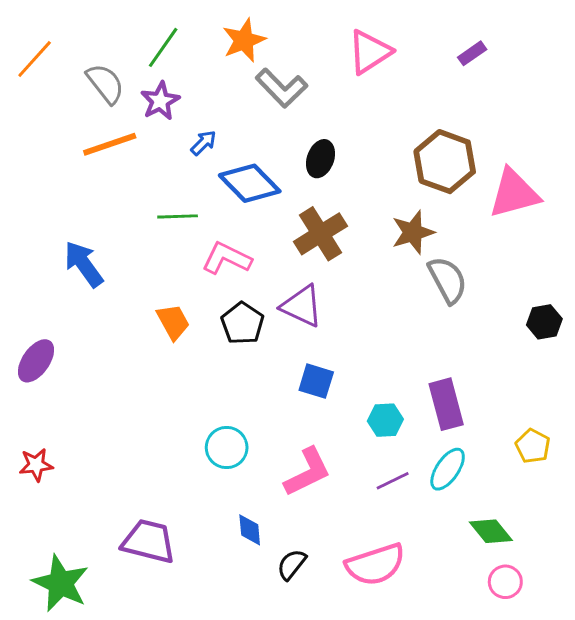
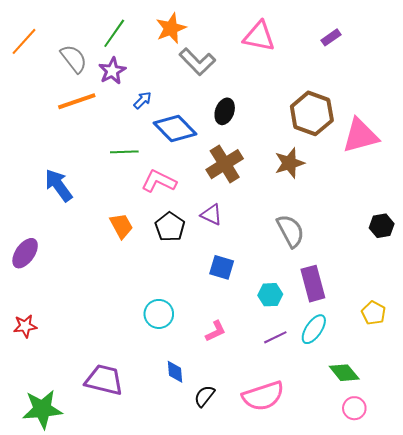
pink triangle: (370, 52) -> (259, 36), turned 44
gray semicircle: (448, 280) -> (290, 231), moved
purple triangle: (302, 306) -> (211, 215), size x0.7
pink L-shape: (307, 472) -> (216, 331), size x0.6
green star: (61, 583) -> (42, 409), turned -30

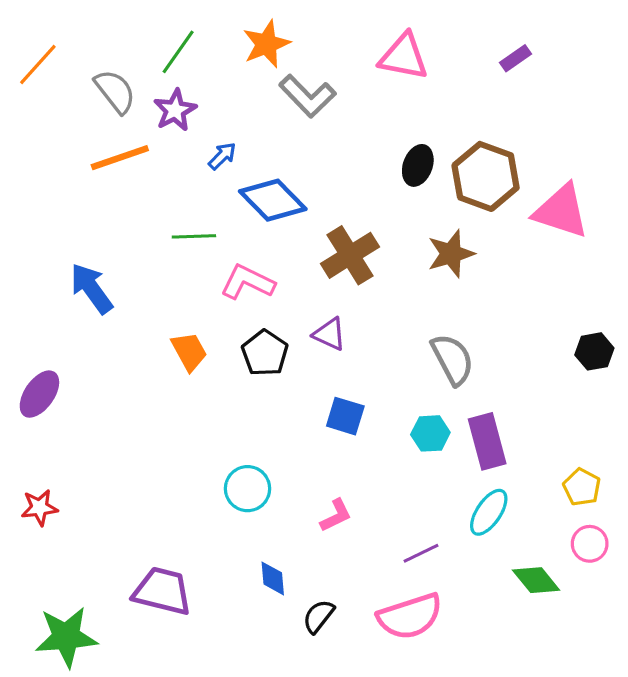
black ellipse: (225, 111) -> (418, 165), moved
pink triangle: (360, 136) -> (561, 211), turned 33
cyan hexagon: (270, 295) -> (430, 433), moved
purple line: (275, 337) -> (421, 553), moved
pink circle: (354, 408) -> (590, 544), moved

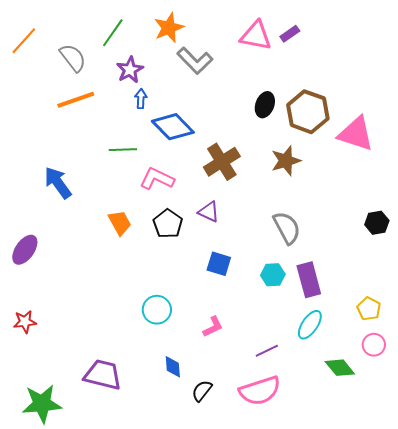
purple rectangle: (516, 58) -> (290, 34), moved
purple star: (175, 110) -> (130, 70), moved
blue arrow: (222, 156) -> (141, 99), turned -42

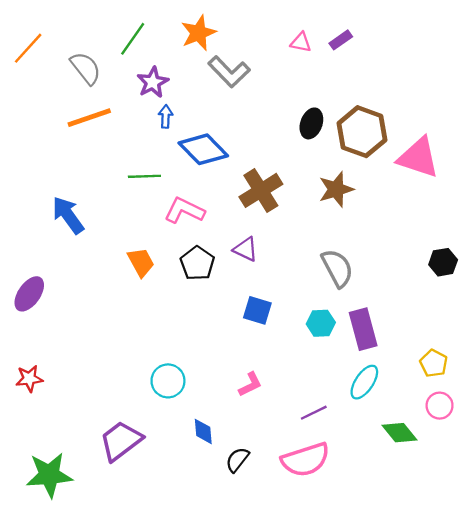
pink triangle: (256, 36) -> (301, 42), size x0.6
cyan circle: (157, 310) -> (168, 381), moved
purple trapezoid: (103, 375) -> (121, 441), turned -51

